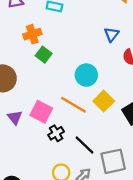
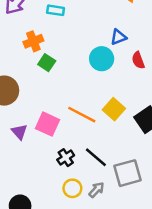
blue triangle: (111, 34) -> (118, 37), turned 35
cyan circle: (86, 75) -> (102, 59), moved
black cross: (56, 133) -> (66, 158), moved

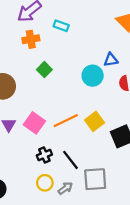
orange cross: (33, 41) -> (31, 39), moved
orange line: (82, 115) -> (66, 121), turned -65

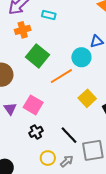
green square: (44, 70) -> (37, 56), size x1.6
orange line: (66, 121) -> (61, 76), moved
black cross: (44, 155) -> (36, 132), moved

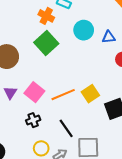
orange cross: (23, 30) -> (46, 16), moved, turned 35
cyan circle: (81, 57) -> (84, 30), moved
orange line: (61, 76) -> (63, 95), moved

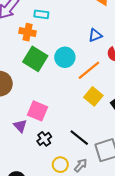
cyan circle: (84, 30) -> (65, 57), moved
purple triangle: (10, 93) -> (20, 126), moved
orange line: (63, 95) -> (89, 70), moved

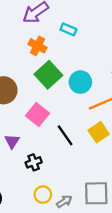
orange cross: (28, 32) -> (37, 46), moved
pink square: (37, 111) -> (38, 114), moved
black line: (79, 138) -> (65, 135), moved

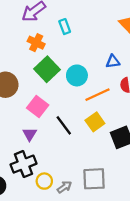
cyan rectangle: (68, 29) -> (65, 27), turned 48
purple triangle: (12, 141) -> (30, 134), moved
black cross: (34, 162) -> (23, 164), moved, size x1.6

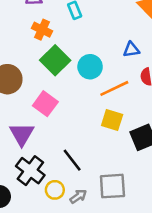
yellow square: (95, 122) -> (112, 120), turned -36
black line: (64, 125) -> (72, 160), moved
purple triangle: (30, 134) -> (22, 134), moved, size x1.5
black cross: (23, 164) -> (30, 171), turned -30

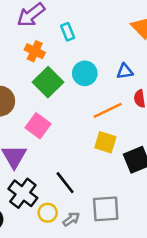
cyan circle: (90, 67) -> (85, 73), moved

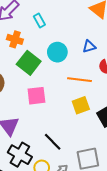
orange line: (108, 110) -> (79, 80), turned 40
pink square: (38, 126) -> (36, 96), moved, turned -36
yellow square: (105, 142) -> (81, 105), turned -30

